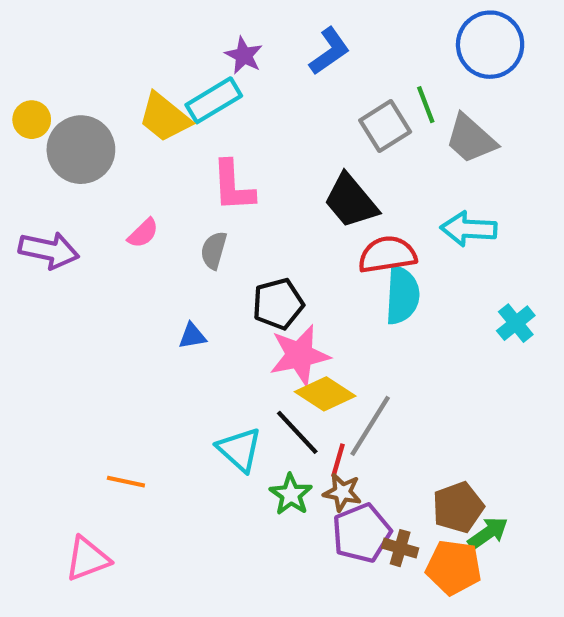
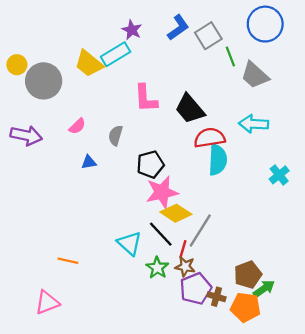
gray square: (385, 126) -> (208, 36), moved
pink L-shape: (233, 186) -> (146, 98), moved
blue triangle: (192, 336) -> (89, 162), moved

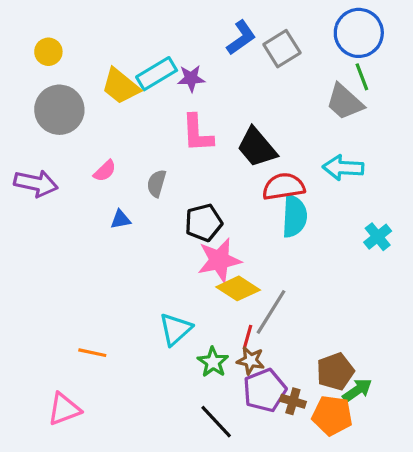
purple star: (132, 30) -> (191, 78), moved, turned -30
green line: (230, 57) -> (362, 77), moved
yellow circle: (17, 65) -> (48, 52), moved
black line: (161, 234) -> (216, 422), moved
cyan triangle: (129, 243) -> (175, 329), turned 36

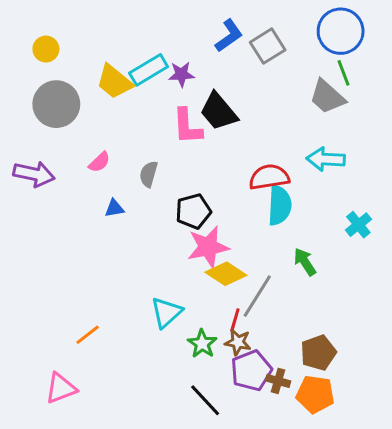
black trapezoid: (257, 147) -> (219, 112), moved
orange line: (92, 353) -> (88, 335), turned -50
green arrow: (357, 390) -> (305, 262), moved, turned -88

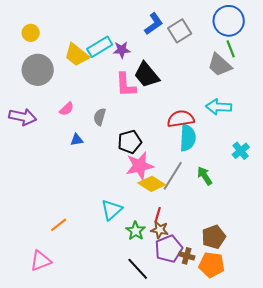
gray line: (257, 296) -> (173, 176), moved

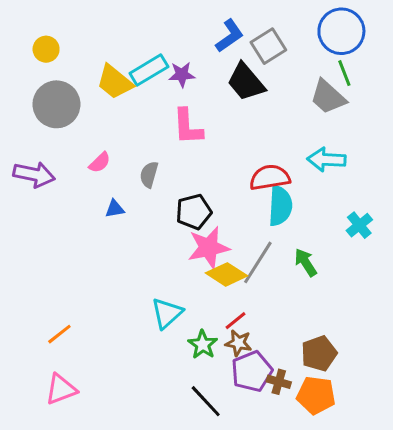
black trapezoid: (147, 75) -> (246, 82), moved
red line: (158, 215) -> (235, 321), turned 35
orange line: (59, 225) -> (59, 334), moved

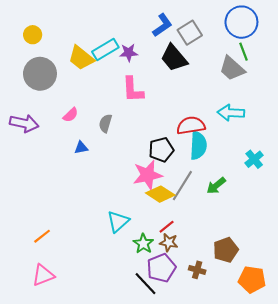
black pentagon: (194, 212) -> (161, 150), moved
green arrow: (306, 262) -> (216, 186), turned -96
purple pentagon: (252, 371) -> (161, 268), moved
orange pentagon: (316, 395) -> (252, 279), moved

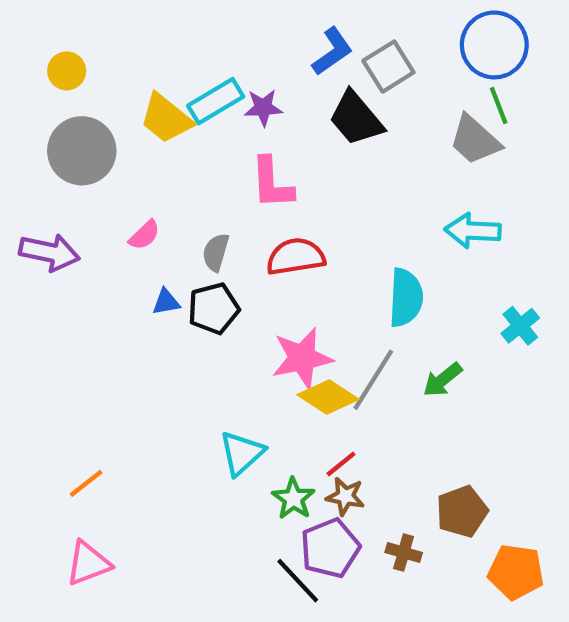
red semicircle: (191, 125) -> (296, 257), moved
black pentagon: (161, 150) -> (214, 308), moved

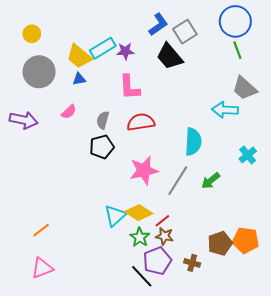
gray trapezoid: (475, 140) -> (245, 88), moved
blue triangle: (166, 302) -> (79, 79), moved
yellow diamond: (328, 397) -> (139, 213), moved
orange pentagon: (516, 572) -> (246, 240), moved

